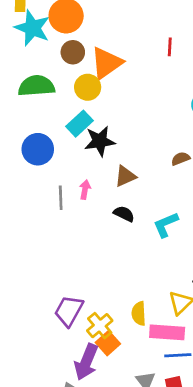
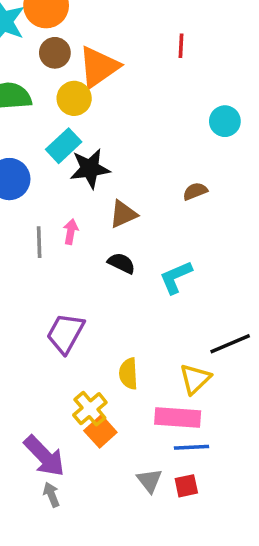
purple trapezoid: (69, 311) -> (65, 333), moved
yellow semicircle: (139, 314) -> (128, 374), moved
purple arrow: (86, 362) -> (44, 456), moved, turned -66

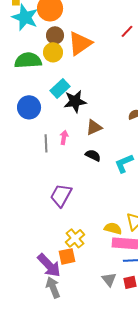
red line: (181, 46) -> (127, 31), turned 40
yellow circle: (74, 98) -> (53, 52), moved
yellow semicircle: (128, 374) -> (113, 228), moved, turned 108
orange square: (100, 431) -> (67, 256), moved, turned 30
gray arrow: (51, 495) -> (53, 287), size x1.5

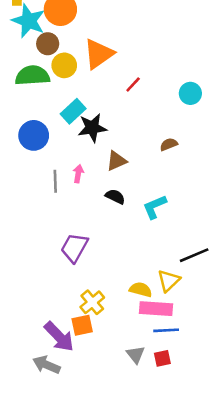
red line: (127, 31) -> (133, 84), moved
brown circle: (55, 35) -> (48, 44), moved
gray arrow: (53, 287) -> (46, 365), moved, turned -45

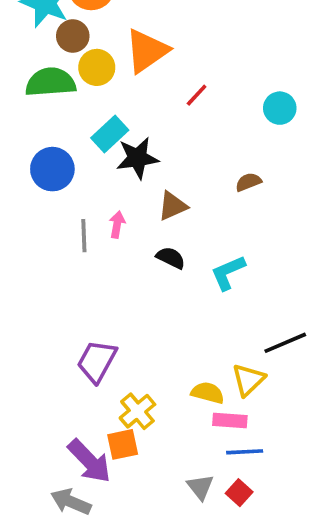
purple trapezoid: (74, 248) -> (97, 361), moved
pink rectangle: (156, 309) -> (230, 420), size x0.7
red square: (162, 358) -> (239, 493), turned -36

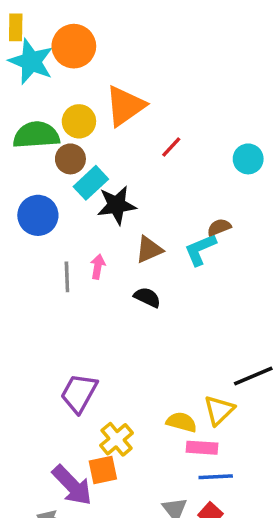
brown circle: (73, 36) -> (70, 159), moved
cyan L-shape: (228, 273) -> (200, 249), moved

